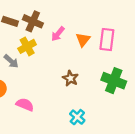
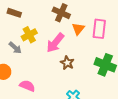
brown cross: (33, 21) -> (61, 13), moved
pink arrow: (58, 34) -> (55, 43), moved, size x1.5

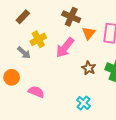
brown rectangle: (14, 13) -> (23, 17), turned -64
brown star: (67, 63) -> (89, 68), moved

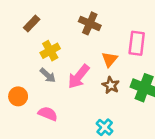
orange triangle: (89, 33) -> (110, 59), moved
pink arrow: (65, 48) -> (79, 77), moved
gray arrow: (24, 53) -> (48, 75), moved

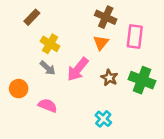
brown cross: (90, 23) -> (106, 17), moved
yellow cross: (50, 51) -> (50, 44), turned -30
orange triangle: (110, 59) -> (101, 43), moved

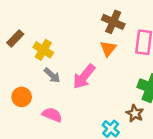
brown rectangle: (32, 17) -> (15, 38), moved
yellow cross: (50, 44) -> (43, 50), moved
brown star: (109, 78) -> (135, 113), moved

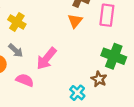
gray arrow: (52, 75) -> (16, 51), moved
pink arrow: (84, 77) -> (46, 58), moved

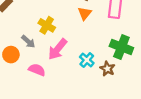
yellow cross: (17, 22) -> (47, 25), moved
cyan cross: (77, 93) -> (87, 60), moved

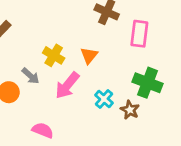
orange triangle: (85, 13) -> (89, 55), moved
pink semicircle: (37, 70) -> (43, 130), moved

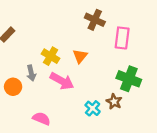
gray arrow: (31, 76) -> (31, 73), turned 35
pink arrow: (67, 85) -> (62, 81), turned -100
cyan cross: (104, 99) -> (93, 108), moved

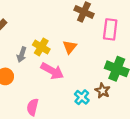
gray arrow: (31, 73) -> (22, 55), moved, turned 32
pink semicircle: (41, 119) -> (33, 107), turned -98

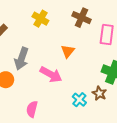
yellow cross: (41, 47) -> (40, 19), moved
gray arrow: (22, 55) -> (21, 59), size x1.5

